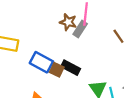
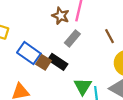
gray rectangle: (80, 29) -> (72, 38), moved

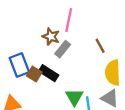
brown star: (61, 16) -> (51, 36), moved
blue rectangle: (29, 53) -> (19, 65), turned 35

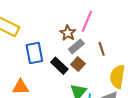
brown line: (100, 46) -> (102, 49), moved
brown square: (34, 74) -> (78, 64), moved

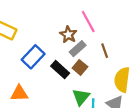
pink line: (87, 21) -> (88, 22), turned -50
blue rectangle: (34, 53) -> (33, 57), turned 55

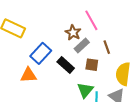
brown square: (80, 67) -> (92, 65), moved, turned -32
orange triangle: (19, 93) -> (28, 75), moved

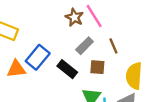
brown star: (73, 33) -> (74, 17), moved
orange triangle: (28, 75) -> (16, 69), moved

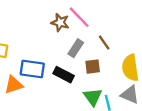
blue rectangle: (38, 57) -> (32, 69), turned 70

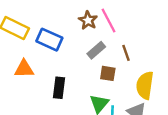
blue rectangle: (32, 69) -> (49, 40), moved
black rectangle: (64, 75) -> (59, 88), moved, turned 54

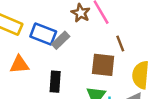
gray rectangle: (96, 50) -> (61, 40), moved
brown square: (108, 73) -> (103, 65), size x1.5

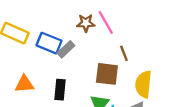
brown star: (81, 13) -> (86, 23), turned -30
orange triangle: (19, 65) -> (24, 84), moved

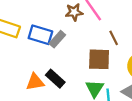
orange triangle: (24, 84) -> (35, 82), moved
black rectangle: (60, 90) -> (55, 79), turned -48

